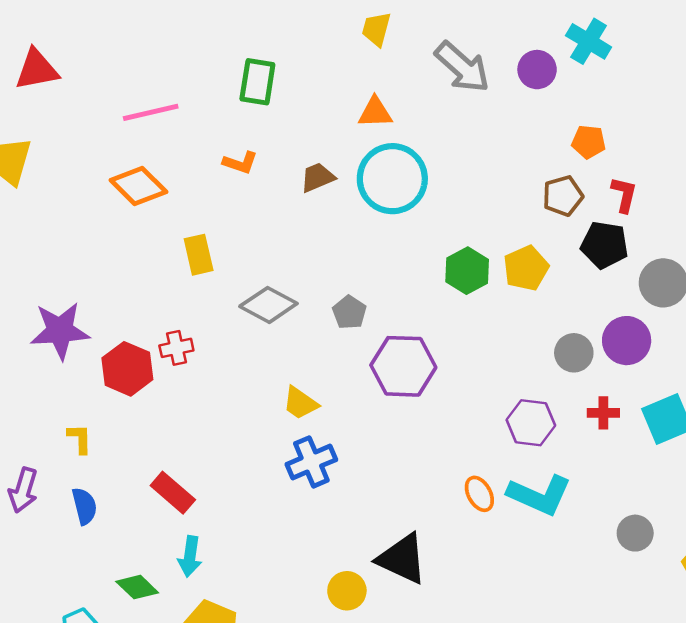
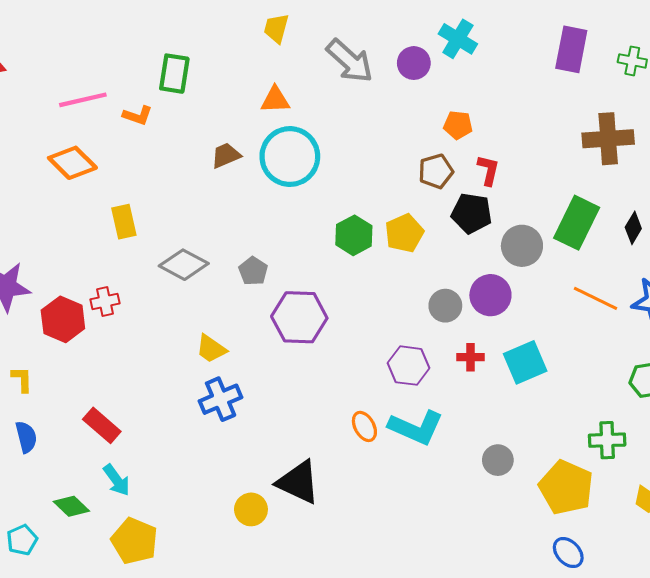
orange L-shape: (240, 163) -> (138, 116), moved
cyan arrow: (190, 556) -> (117, 480), turned -44

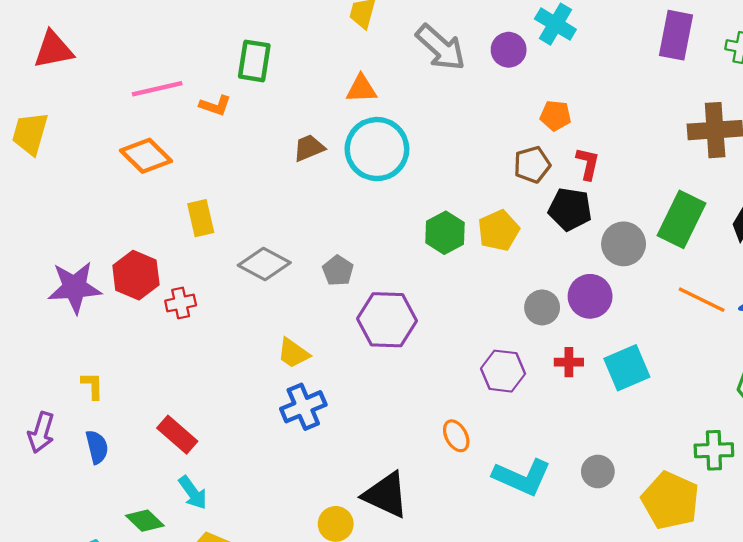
red hexagon: (63, 319) -> (136, 275), moved
cyan L-shape: (416, 428) -> (522, 477), moved

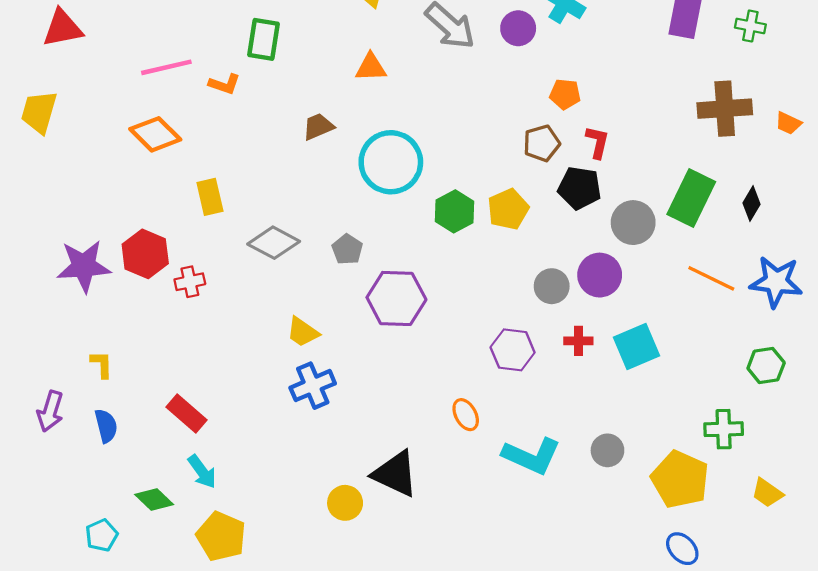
cyan circle: (377, 149) -> (391, 162), moved

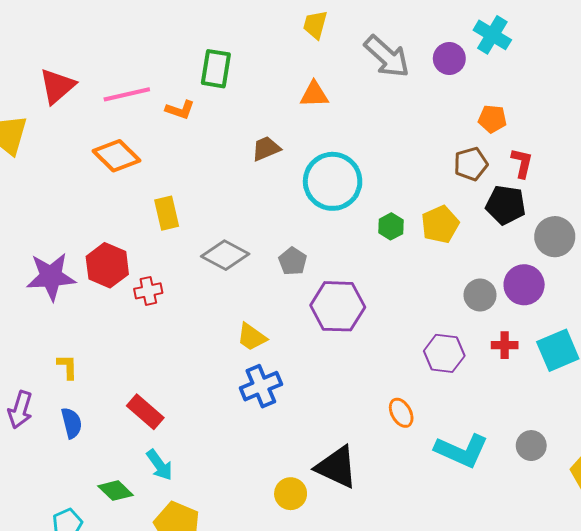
red triangle: (63, 28) -> (57, 86), moved, turned -30
green hexagon: (454, 211) -> (391, 226), size x0.7

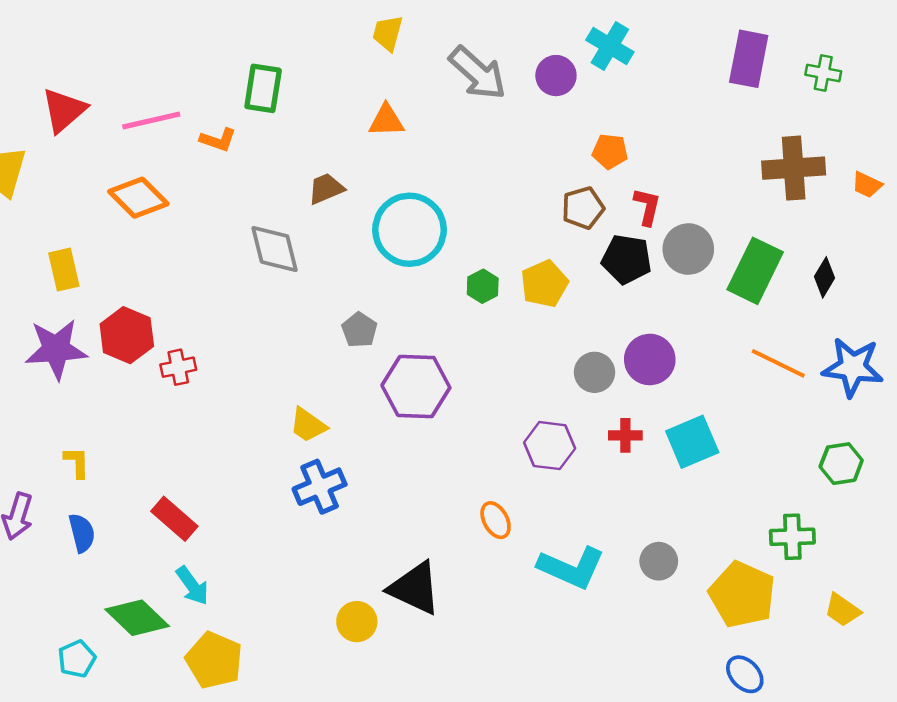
yellow rectangle: (167, 213) -> (64, 270), moved
gray circle: (555, 237) -> (688, 249), moved
gray diamond: (225, 255) -> (275, 249), moved, turned 48
green diamond: (116, 491) -> (137, 618), size x1.4

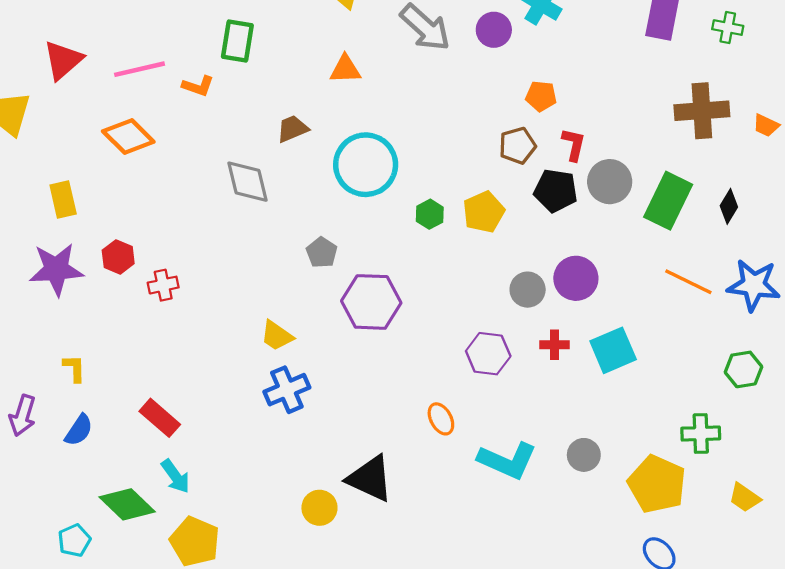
red hexagon: (127, 335) -> (118, 257), size x0.7
blue semicircle: (82, 533) -> (79, 430), turned 48

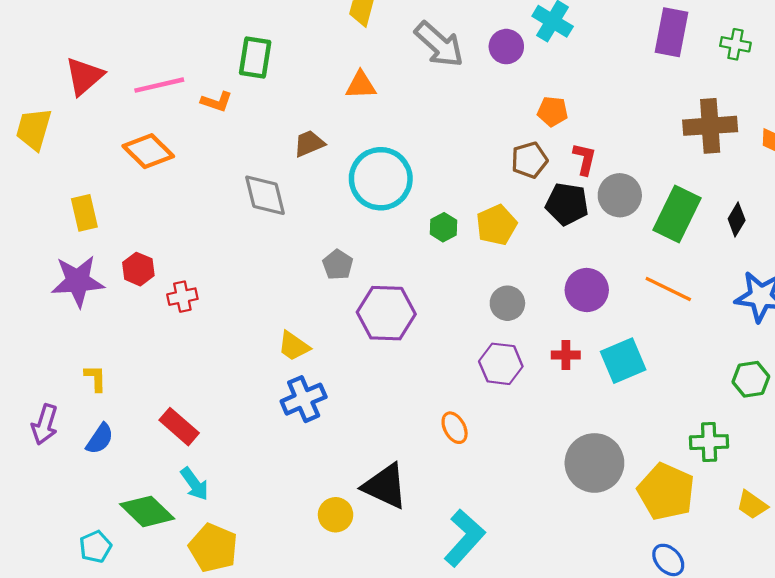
orange line: (688, 282) -> (668, 289), moved
gray circle: (528, 290) -> (507, 303), moved
gray circle: (584, 455) -> (594, 463), size x1.8
cyan L-shape: (507, 461) -> (464, 538), moved, turned -72

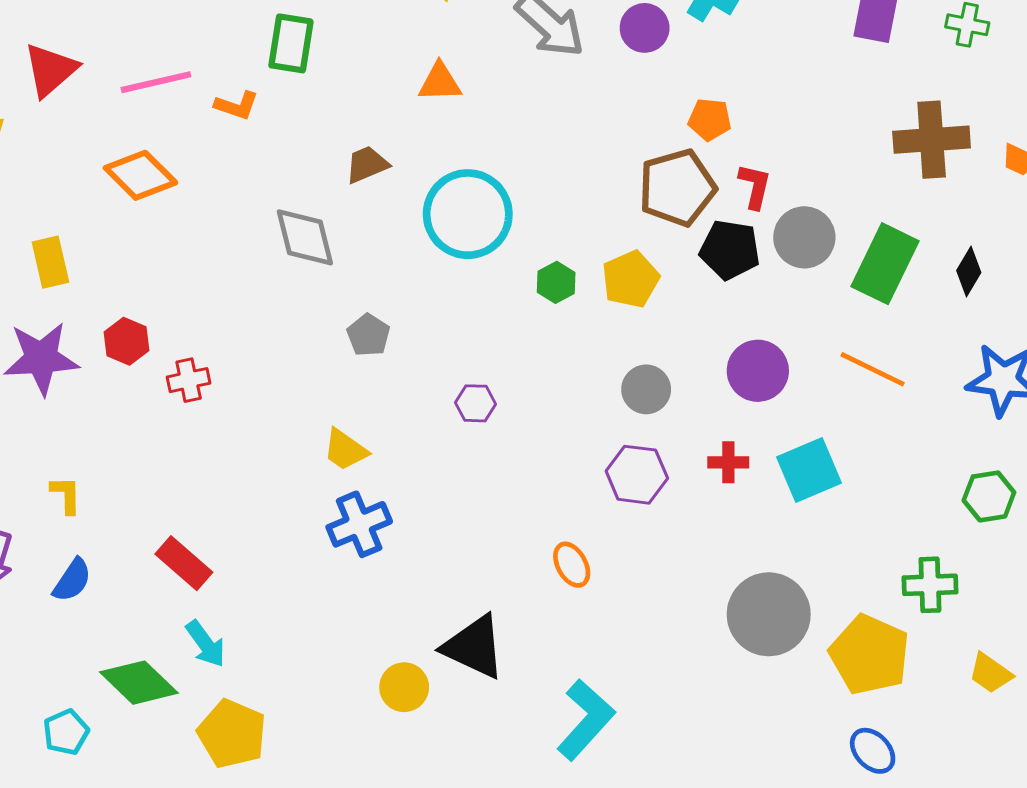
brown pentagon: (529, 160) -> (677, 188), size x1.5
gray pentagon: (338, 265) -> (368, 335), moved
purple hexagon: (386, 313) -> (475, 403), size x0.5

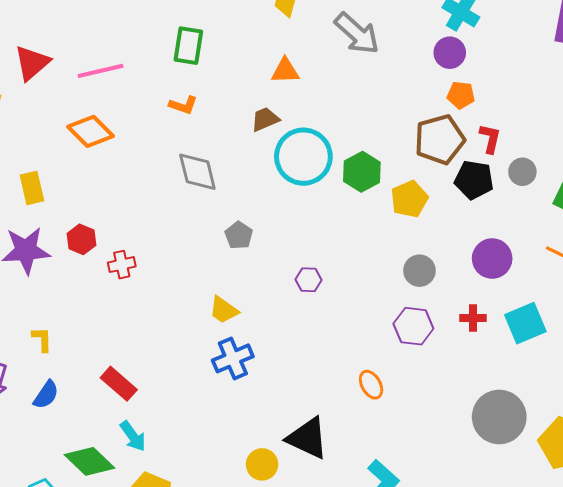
purple circle: (645, 28) -> (450, 53), moved
orange L-shape: (237, 106) -> (183, 105), moved
brown trapezoid: (367, 164) -> (265, 119), moved
gray circle: (804, 237) -> (522, 172), size x0.7
green hexagon: (556, 282) -> (362, 172), moved, size x1.5

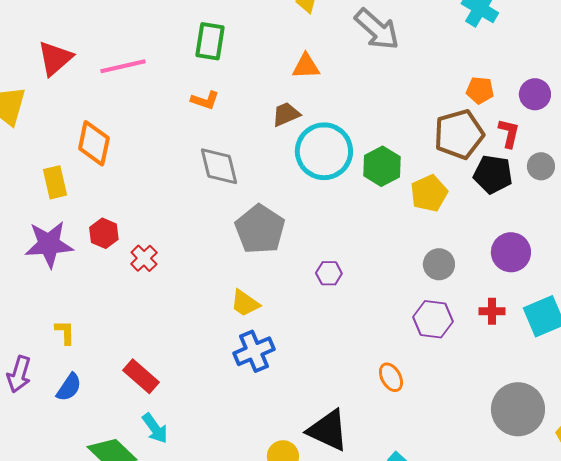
purple circle: (450, 53) -> (535, 94), moved
orange diamond: (90, 131) -> (94, 143), moved, turned 57
gray pentagon: (239, 235) -> (260, 229), size x1.8
red cross: (122, 265) -> (144, 258), turned -32

